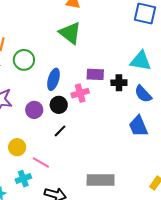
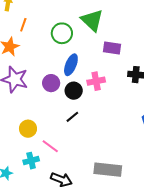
green circle: (24, 60) -> (62, 33), moved
purple rectangle: (95, 74) -> (112, 48), moved
purple circle: (34, 110) -> (51, 83), moved

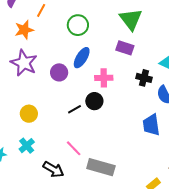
green triangle: (92, 20) -> (131, 19), moved
black circle: (74, 91) -> (94, 101), moved
pink line: (50, 146) -> (74, 148), moved
cyan cross: (31, 161) -> (27, 146), turned -35

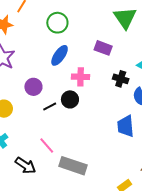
green triangle: (131, 19) -> (125, 18), moved
purple circle: (59, 72) -> (33, 87), moved

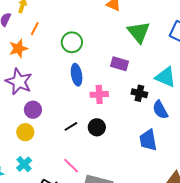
blue ellipse: (60, 55) -> (77, 75), turned -40
purple circle: (33, 87) -> (33, 110), moved
black circle: (70, 99) -> (97, 127), moved

